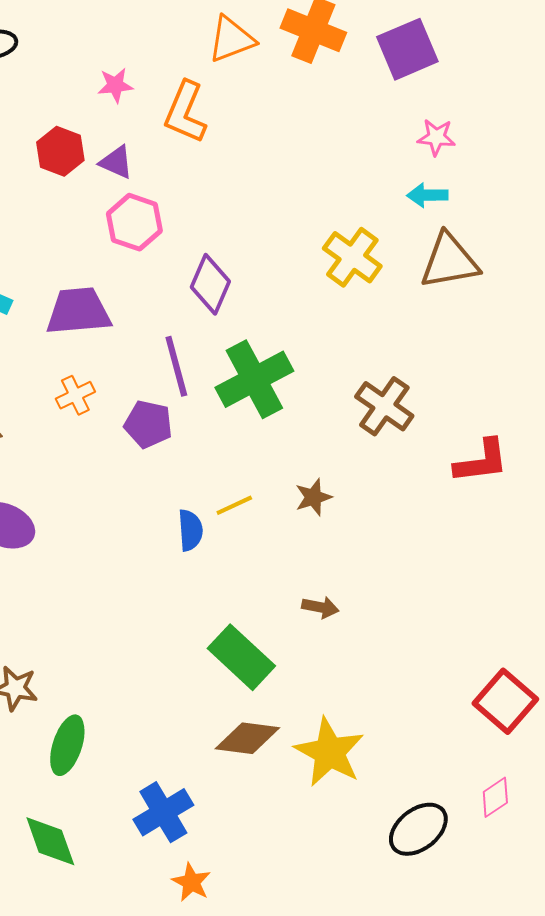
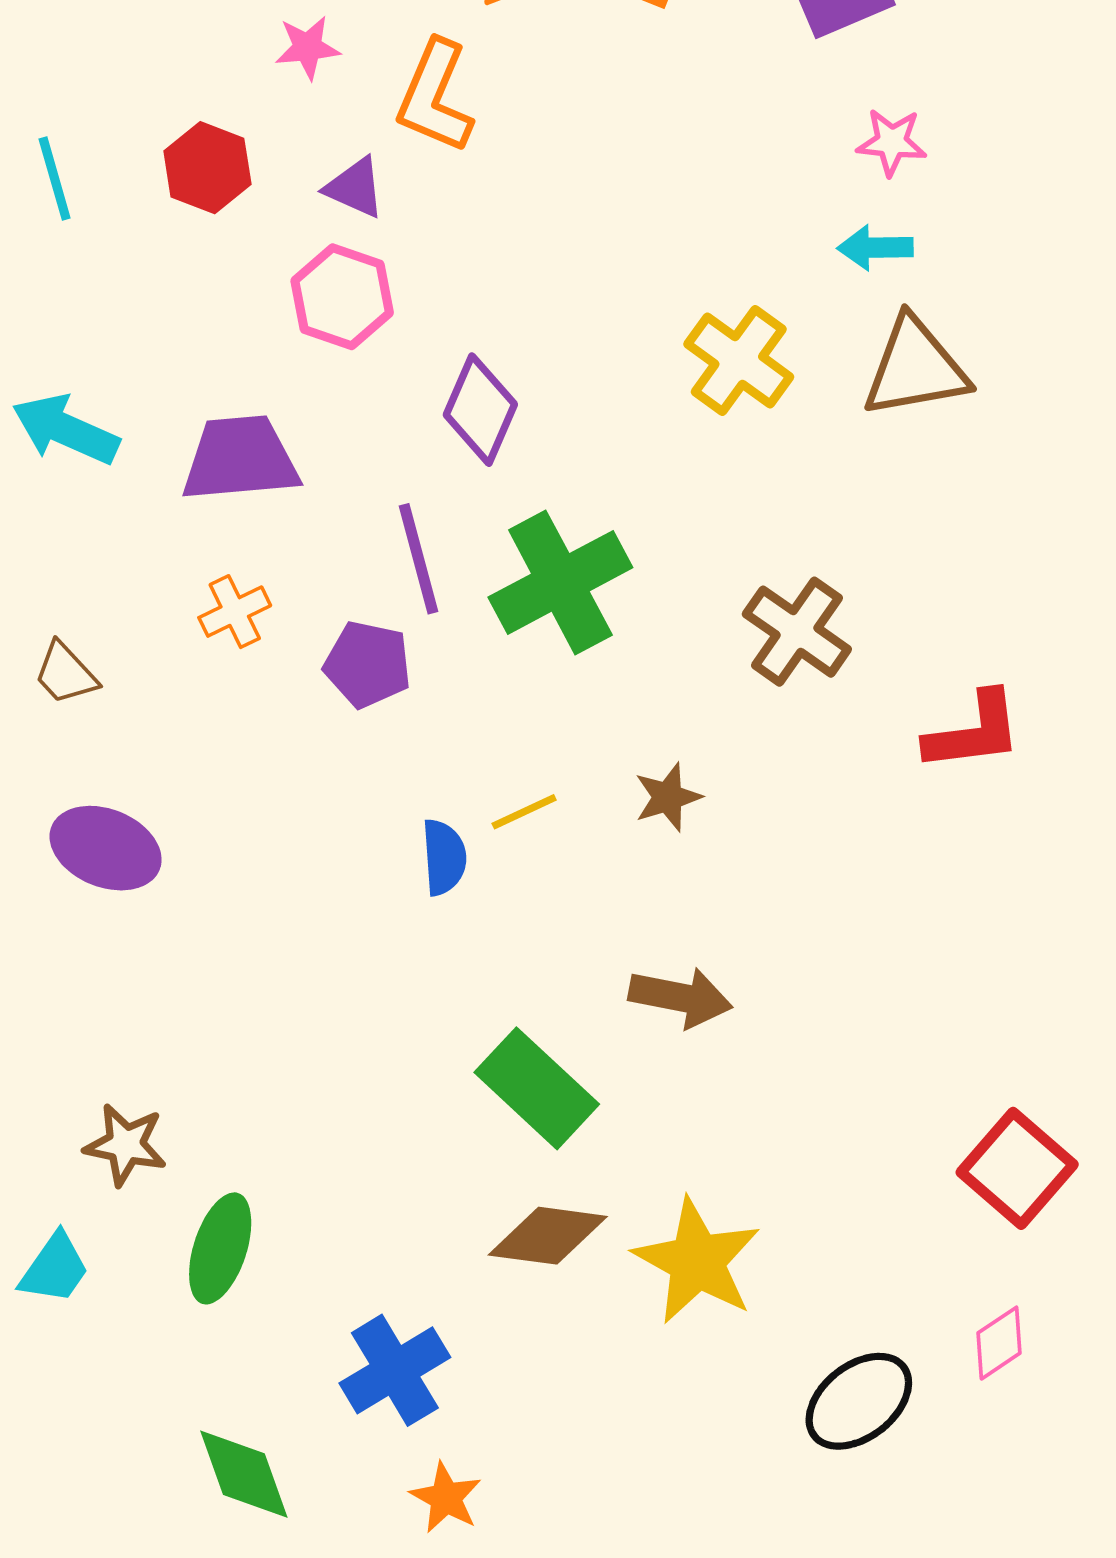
purple triangle: (116, 162) -> (355, 188), moved
brown arrow: (320, 607) -> (681, 997), size x1.5
green diamond: (50, 841) -> (244, 1474), moved

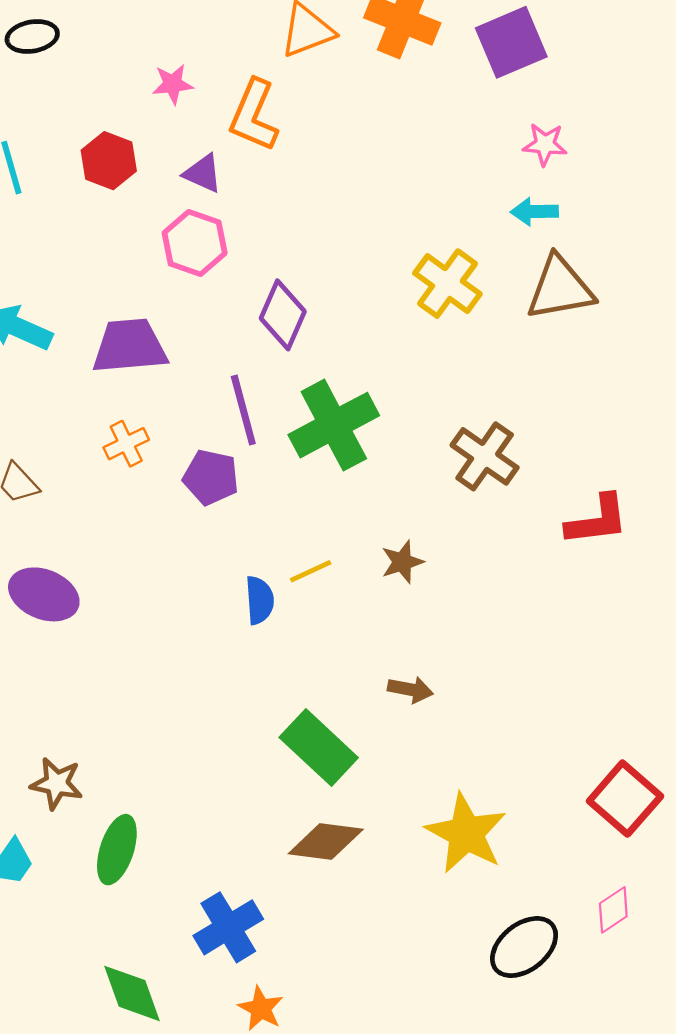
brown arrow: (681, 997) -> (410, 690), size x0.7
yellow star: (697, 1261) -> (466, 833), moved

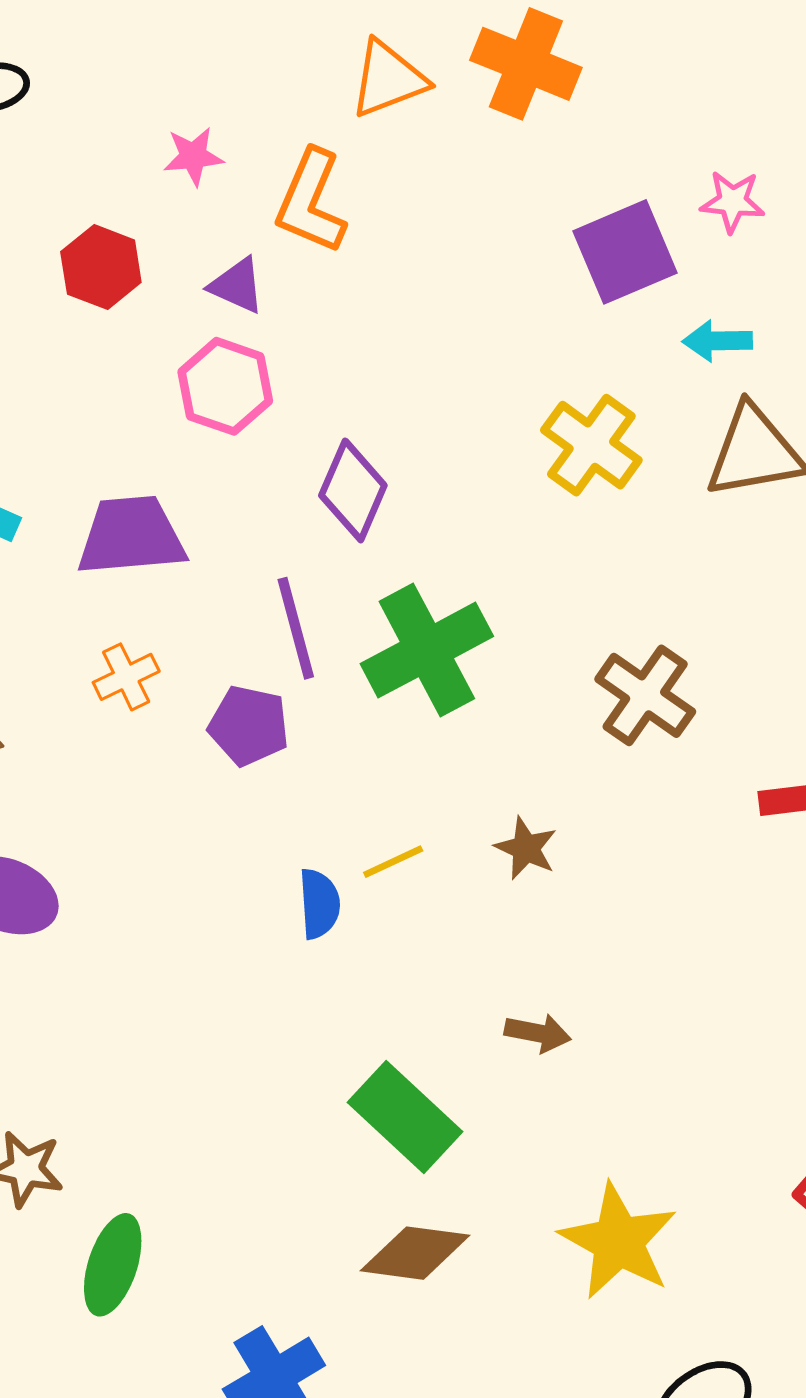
purple square: (511, 42) -> (625, 252), moved
pink star: (545, 144) -> (733, 202), moved
brown star: (402, 562) -> (526, 848), turned -30

